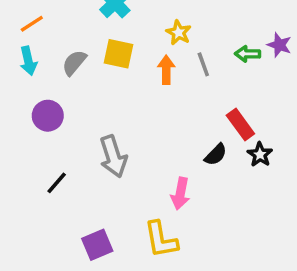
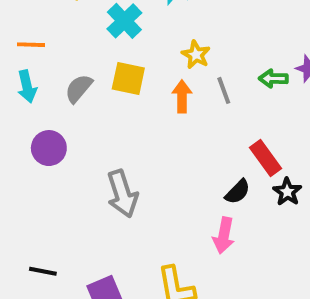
orange line: (32, 24) -> (31, 45), turned 35
black line: (57, 183) -> (43, 271), moved, turned 60
pink arrow: (180, 193) -> (224, 235), moved

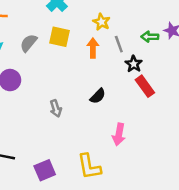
black semicircle: (238, 192) -> (98, 96), moved
black star: (287, 192) -> (134, 64), moved
gray arrow: (122, 194) -> (56, 108), size x0.6

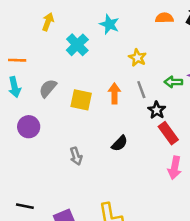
yellow star: (102, 22) -> (137, 58), moved
yellow square: (59, 37) -> (81, 100), moved
pink arrow: (119, 134) -> (175, 168), moved

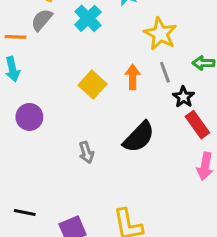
yellow star: (137, 58) -> (160, 34), size x1.5
gray semicircle: (48, 88) -> (42, 20), moved
yellow square: (81, 100) -> (93, 85), turned 30
black semicircle: (120, 143) -> (139, 137), size x1.6

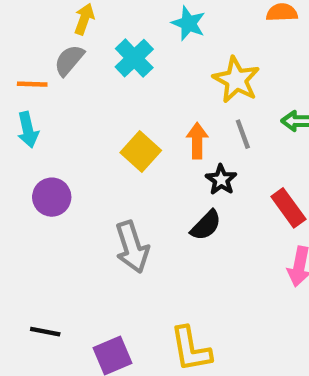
black star: (183, 97) -> (221, 180), moved
black semicircle: (139, 137) -> (206, 225), size x0.7
gray arrow: (86, 152) -> (132, 247), size x1.6

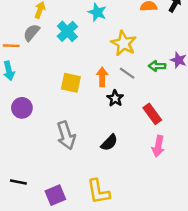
gray line: (243, 134) -> (127, 73), turned -35
yellow square: (141, 151) -> (71, 83), turned -30
black semicircle: (206, 225) -> (109, 143), moved

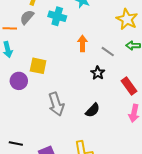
cyan cross: (67, 31) -> (57, 16), turned -30
yellow star: (124, 43) -> (127, 19), moved
orange arrow: (102, 77) -> (82, 44), moved
yellow square: (71, 83) -> (38, 66), moved

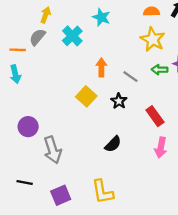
cyan cross: (57, 16) -> (72, 36), turned 30
yellow square: (38, 66) -> (86, 96), moved, turned 30
purple circle: (19, 81) -> (28, 127), moved
gray arrow: (56, 104) -> (53, 150), moved

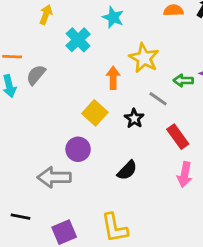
gray semicircle: (37, 37) -> (36, 75), moved
yellow star: (153, 39) -> (144, 58), moved
gray line: (130, 77) -> (158, 99), moved
purple circle: (28, 127) -> (78, 149), moved
gray arrow: (53, 150) -> (54, 177), turned 108

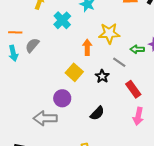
yellow star: (144, 58) -> (109, 33), turned -30

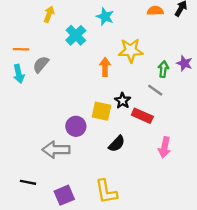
green arrow: (137, 49) -> (163, 69), turned 96
gray line: (119, 62) -> (155, 90), moved
yellow square: (74, 72) -> (102, 111), moved, turned -30
red rectangle: (133, 89) -> (142, 116), moved, turned -30

